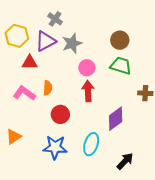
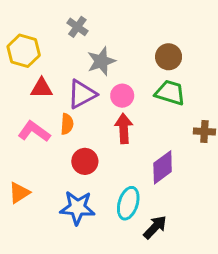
purple triangle: (46, 41) -> (82, 94), moved
black arrow: (125, 161) -> (155, 227), moved

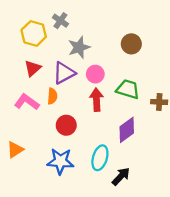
yellow hexagon: (24, 51) -> (34, 33), moved
red triangle: (42, 88) -> (33, 68), turned -42
green trapezoid: (170, 93) -> (128, 89), moved

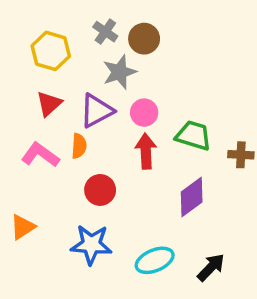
gray cross: (60, 21) -> (105, 32), moved
brown circle: (131, 44) -> (144, 39), moved
cyan ellipse: (100, 158) -> (155, 260), moved, turned 50
black arrow: (121, 176) -> (211, 267), moved

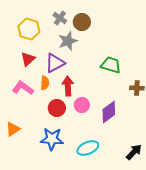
pink circle: (144, 113) -> (82, 105), moved
green trapezoid: (193, 135) -> (111, 65), moved
red arrow: (146, 151) -> (68, 86), moved
black arrow: (211, 267) -> (134, 152), moved

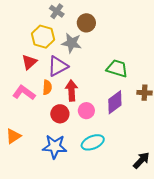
gray cross: (60, 18) -> (57, 11), moved
yellow hexagon: (29, 29) -> (43, 37), moved
gray star: (68, 41) -> (72, 43), turned 30
purple diamond: (109, 112) -> (115, 102), moved
cyan ellipse: (88, 148) -> (93, 142), moved

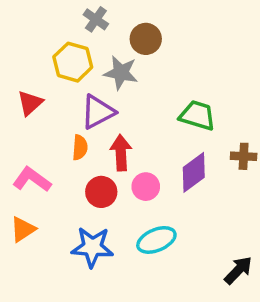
red triangle: (29, 62) -> (30, 103), moved
pink L-shape: (24, 93) -> (32, 179), moved

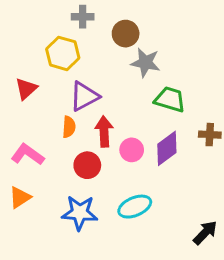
gray cross: (96, 19) -> (83, 17), turned -35
gray star: (121, 73) -> (145, 63), moved
pink circle: (146, 187) -> (132, 150), moved

